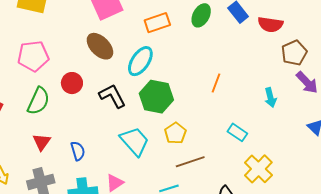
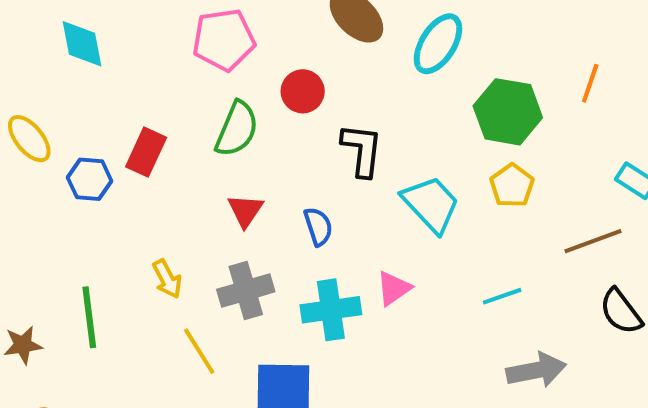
black L-shape: (112, 96) -> (362, 150), moved, turned 36
green hexagon: (156, 97) -> (508, 112), moved
brown line: (190, 162) -> (593, 241), moved

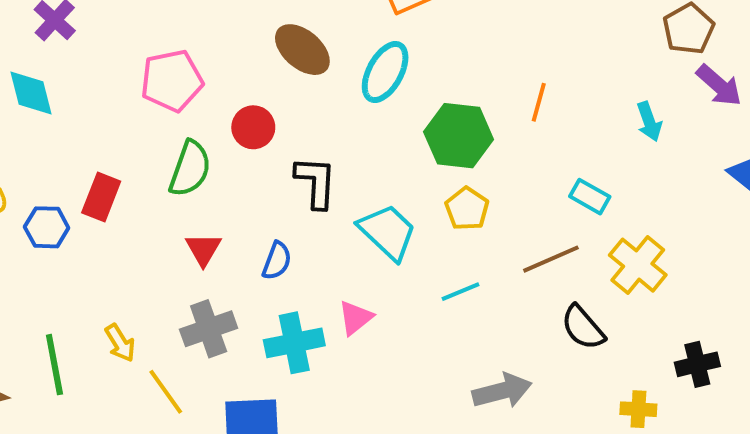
blue semicircle: (318, 226) -> (277, 261), turned 42
yellow arrow: (167, 279) -> (120, 343), moved
cyan line: (502, 296) -> (461, 292), moved

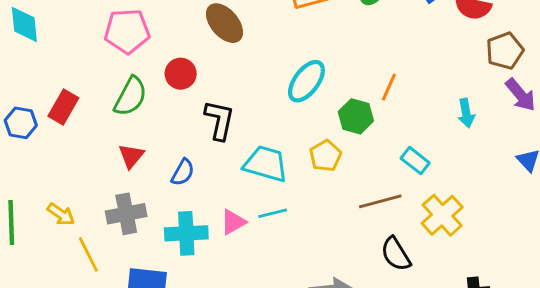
cyan ellipse: (385, 72) -> (306, 81), moved
green hexagon: (459, 136) -> (356, 116), moved, size x0.7
cyan trapezoid: (388, 232) -> (266, 164), turned -36
cyan line: (461, 292) -> (273, 213), moved
yellow arrow: (120, 343) -> (61, 214), turned -32

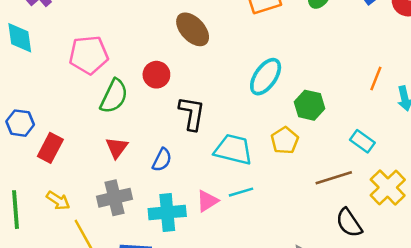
pink pentagon: (127, 31) -> (89, 55), moved
orange line: (389, 87) -> (376, 79), moved
red rectangle: (63, 107) -> (50, 148), moved

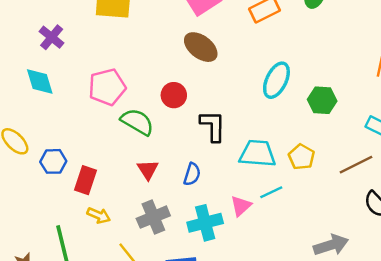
green semicircle: (114, 96) -> (137, 122), turned -76
yellow pentagon: (285, 140) -> (302, 157), moved
yellow arrow: (58, 201) -> (99, 215), moved

